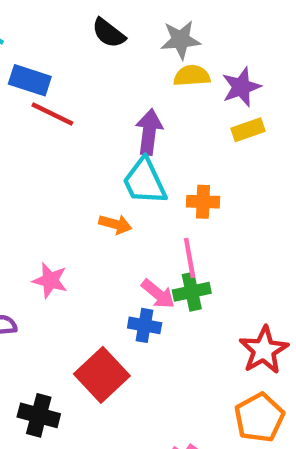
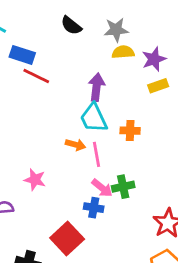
pink line: (190, 258) -> (96, 154), moved

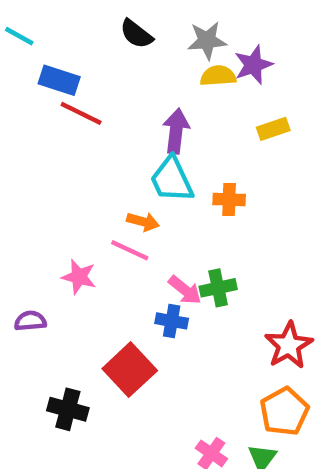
purple star: (154, 59) -> (253, 65), moved
pink line: (96, 154) -> (130, 250), moved, turned -55

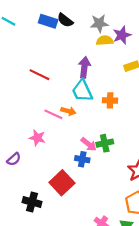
blue rectangle: (59, 80) -> (48, 21), moved
red line: (81, 113) -> (39, 75), moved
pink line: (130, 250) -> (53, 114), moved
purple semicircle: (30, 321) -> (14, 159), turned 144

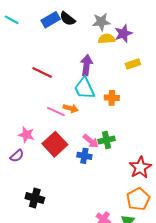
blue rectangle: (48, 21) -> (51, 20), turned -48
pink star: (37, 138) -> (26, 135), moved
red square: (62, 183) -> (55, 144), moved

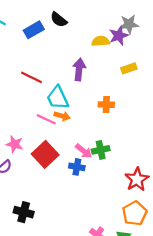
blue rectangle: (51, 20) -> (34, 30), moved
gray star: (101, 22) -> (129, 24), moved
cyan trapezoid: (84, 88) -> (58, 98), moved

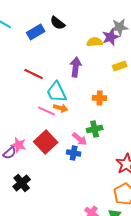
pink star: (15, 144) -> (19, 145), moved
green cross: (101, 150) -> (95, 129), moved
black cross: (24, 212) -> (22, 183), moved, turned 36

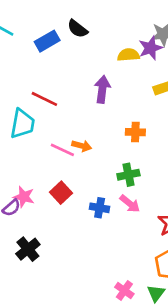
cyan trapezoid: (57, 92) -> (22, 124), moved, turned -145
pink arrow: (80, 139) -> (130, 204), moved
red square: (46, 142) -> (61, 193), size x0.7

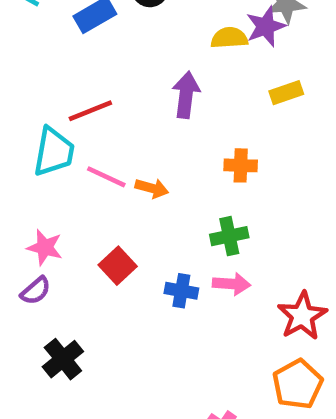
red line: (44, 99) -> (90, 111), turned -48
pink line: (62, 150) -> (106, 177), moved
pink star: (24, 197) -> (45, 247), moved
pink arrow: (130, 204) -> (232, 284), turned -35

